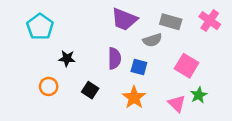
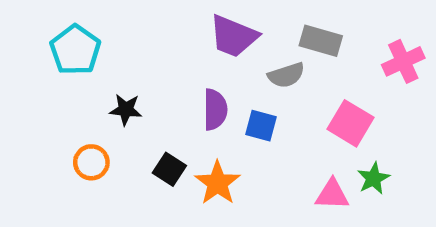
pink cross: (210, 21) -> (403, 61), moved, turned 30
orange star: (134, 97) -> (217, 183), moved
pink triangle: (177, 104) -> (332, 194), turned -42

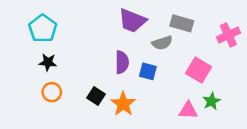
black star: (126, 110) -> (48, 62), moved

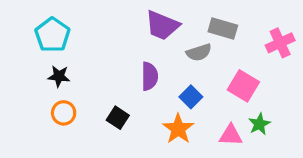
blue square: (148, 71) -> (191, 97), moved, turned 30
orange star: (123, 104) -> (178, 129), moved

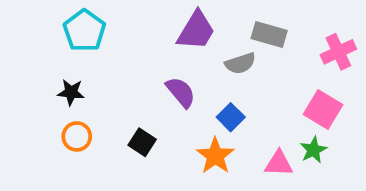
purple trapezoid: (162, 25) -> (196, 31), turned -81
cyan pentagon: (52, 35) -> (84, 31), moved
purple semicircle: (150, 76) -> (181, 92), turned -40
pink square: (243, 86) -> (323, 110), moved

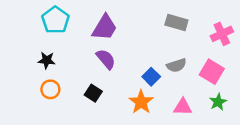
purple trapezoid: (196, 31) -> (105, 28), moved
gray semicircle: (240, 63) -> (176, 65), moved
purple semicircle: (181, 92) -> (106, 59), moved
green star: (313, 150) -> (218, 102), moved

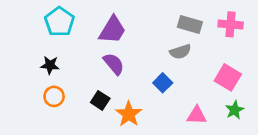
pink cross: (222, 34) -> (231, 24), moved, turned 30
gray semicircle: (176, 65) -> (180, 52), moved
orange star: (141, 102) -> (129, 114), moved

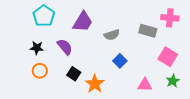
gray rectangle: (190, 24) -> (148, 31), moved
gray semicircle: (180, 52) -> (112, 35), moved
purple semicircle: (114, 64) -> (65, 47), moved

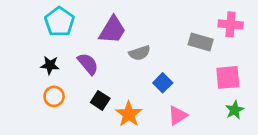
gray semicircle: (112, 35) -> (140, 53), moved
pink square: (168, 57) -> (228, 77), turned -36
pink triangle: (145, 85) -> (178, 115), moved, turned -35

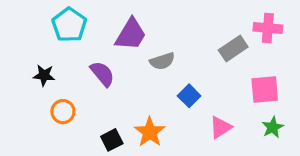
gray rectangle: (201, 42) -> (233, 49), turned -50
black star: (50, 65) -> (44, 75), moved
black square: (100, 100) -> (112, 140), moved, turned 30
pink triangle: (178, 115) -> (221, 127), moved

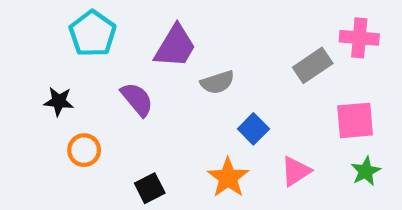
orange star: (150, 132) -> (228, 178), moved

